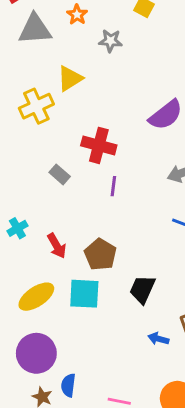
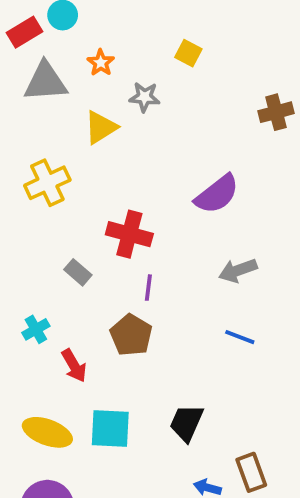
yellow triangle: (70, 79) -> (101, 127), moved
cyan cross: (17, 228) -> (36, 329), moved
brown pentagon: (100, 254) -> (131, 335), moved
yellow ellipse: (36, 297) -> (47, 432), turned 54

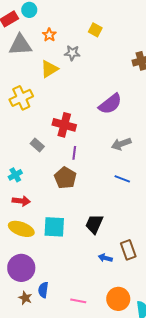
red arrow: (74, 366) -> (21, 201), moved, turned -54

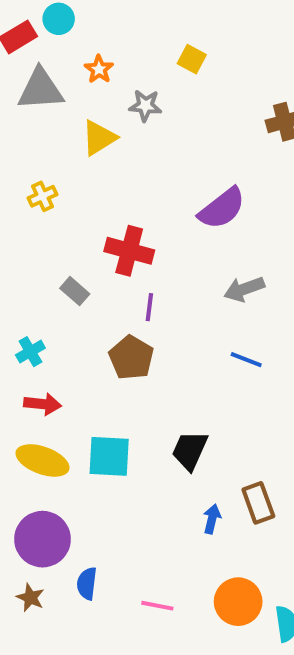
yellow cross: (21, 98) -> (42, 196), size x0.6
blue arrow: (105, 258) -> (212, 519), turned 88
brown star: (25, 298) -> (30, 598), moved

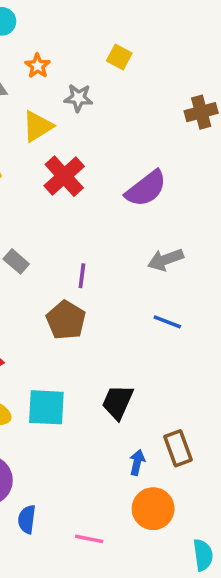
red cross: (129, 251) -> (64, 176), moved, turned 33
orange circle: (238, 602) -> (153, 509), moved

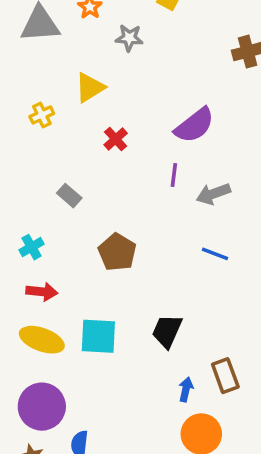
yellow triangle: (38, 126) -> (90, 88), moved
red cross: (64, 176) -> (116, 139), moved, size x0.6
purple line: (82, 276) -> (174, 175), moved

